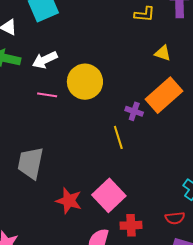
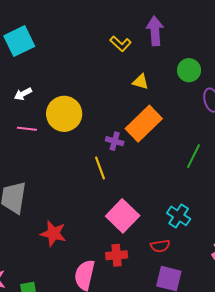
yellow L-shape: (144, 14) -> (121, 44), turned 40
white arrow: (45, 60) -> (23, 94), size x0.7
pink square: (109, 195) -> (123, 216), moved

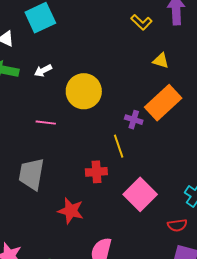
pink line: (27, 129) -> (46, 123), moved
red cross: (117, 255) -> (96, 172), moved

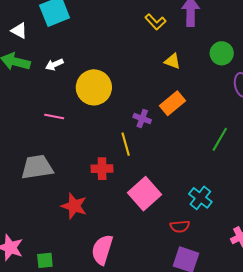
orange rectangle: (163, 103) -> (173, 103), size x0.7
gray trapezoid: (31, 174) -> (37, 167), turned 68

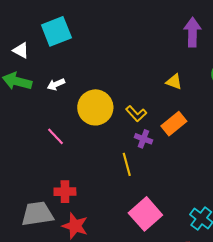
yellow L-shape: (155, 22) -> (136, 114), moved
pink line: (54, 117) -> (56, 136), turned 36
gray trapezoid: (37, 167) -> (37, 214), moved
red cross: (102, 169) -> (65, 192), moved

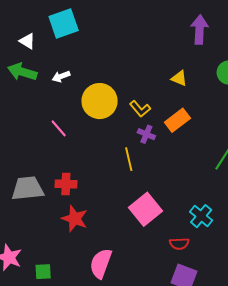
gray trapezoid: (37, 214) -> (28, 188), moved

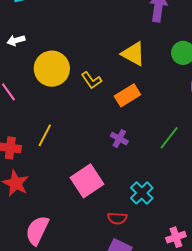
yellow triangle: (179, 78) -> (133, 54), size x1.5
purple cross: (146, 134) -> (119, 139), moved
yellow line: (129, 159) -> (45, 135), moved, turned 35

